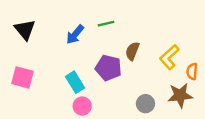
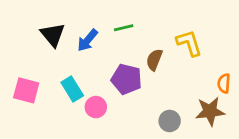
black triangle: (25, 30) -> (53, 35), moved
yellow L-shape: (169, 57) -> (189, 43), moved, turned 115
cyan rectangle: (75, 82) -> (72, 89), moved
pink circle: (82, 106) -> (96, 107), moved

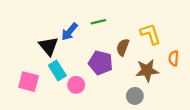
black triangle: (53, 35) -> (48, 46), moved
orange semicircle: (224, 83) -> (174, 58), moved
pink square: (26, 90) -> (29, 82), moved
brown star: (210, 111) -> (147, 70), moved

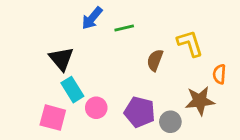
blue arrow: (70, 32) -> (92, 18), moved
purple pentagon: (101, 63) -> (140, 112), moved
brown star: (147, 70) -> (200, 101), moved
pink square: (29, 82) -> (53, 118), moved

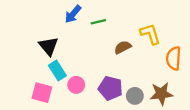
brown semicircle: (155, 60) -> (123, 47), turned 42
orange semicircle: (219, 74) -> (174, 58), size x1.5
brown star: (200, 101) -> (161, 94), moved

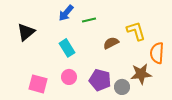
black triangle: (49, 46) -> (26, 32), moved, turned 30
cyan rectangle: (57, 70) -> (67, 48), moved
brown star: (161, 94) -> (141, 74), moved

